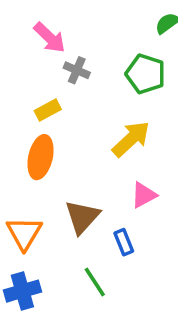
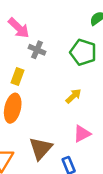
yellow rectangle: (48, 110) -> (18, 77), turned -42
yellow arrow: (131, 139) -> (73, 96), size x0.6

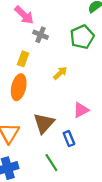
green pentagon: (83, 52) -> (82, 37), turned 30
yellow arrow: (73, 96) -> (60, 73), moved

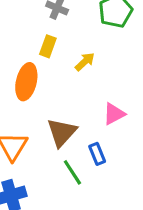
yellow rectangle: (23, 59) -> (48, 46), moved
green line: (51, 163) -> (72, 172), moved

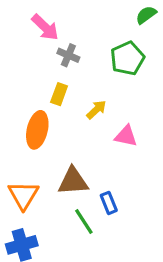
pink triangle: (114, 114) -> (126, 136), moved, turned 40
brown triangle: (62, 132) -> (73, 181), turned 44

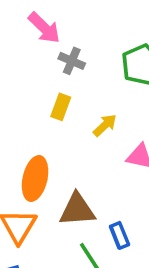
orange ellipse: (37, 130) -> (35, 178), moved

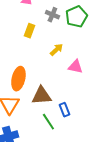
gray cross: (72, 61) -> (52, 15), moved
yellow rectangle: (61, 107) -> (29, 31), moved

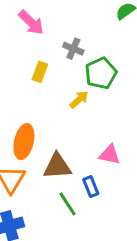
green pentagon: (76, 17) -> (101, 73), moved
pink triangle: (75, 67) -> (110, 155), moved

